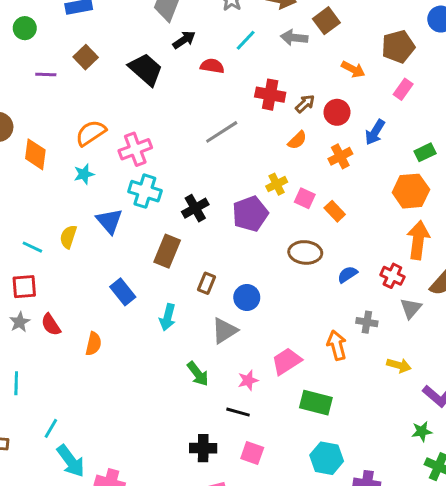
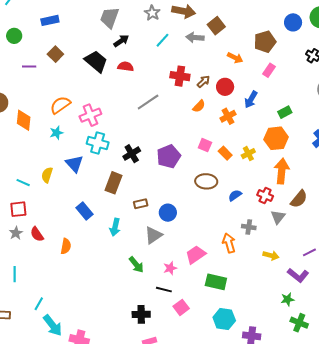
red semicircle: (212, 66) -> (126, 66), moved
yellow cross: (277, 184) -> (248, 154), moved
brown rectangle: (207, 283) -> (141, 204), turned 56
pink square: (252, 453) -> (181, 307), moved, turned 35

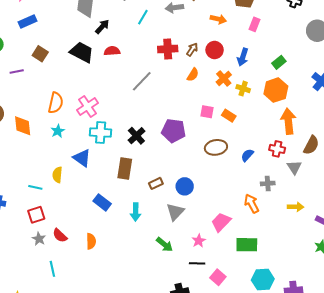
orange semicircle: (60, 105) -> (56, 103), turned 150
yellow cross: (248, 154) -> (243, 89), moved, turned -32
purple pentagon: (169, 156) -> (174, 131), turned -30
cyan line: (15, 274) -> (52, 269), moved

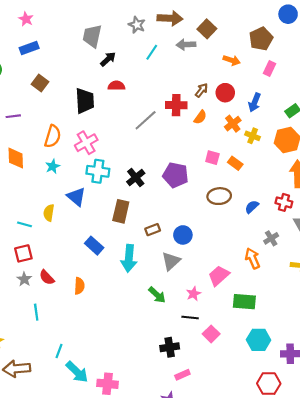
red cross: (168, 49) -> (176, 105), moved
black trapezoid: (82, 52) -> (85, 101), moved, turned 55
purple line: (17, 71) -> (13, 116), moved
gray cross: (268, 183) -> (271, 238), turned -32
cyan arrow: (136, 212) -> (129, 258), size x1.4

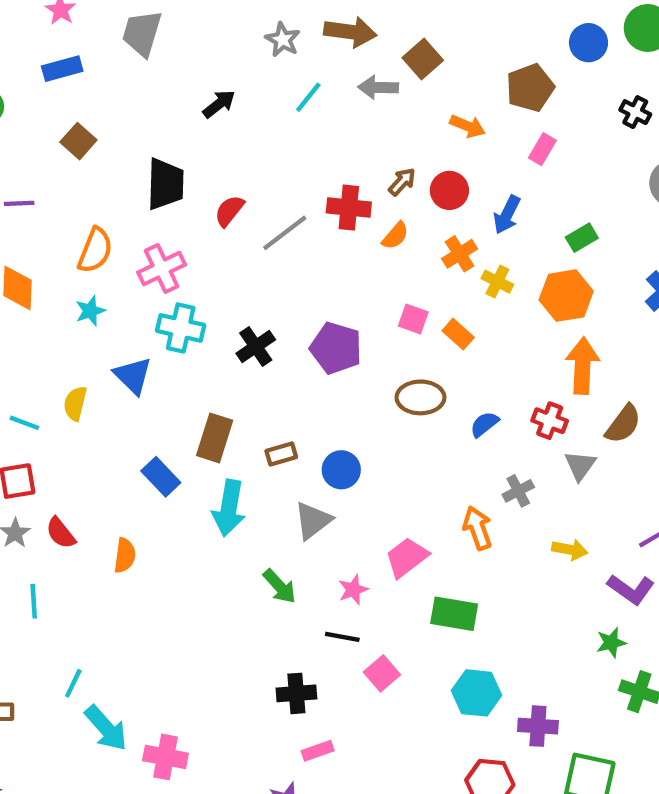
gray trapezoid: (92, 36) -> (142, 33), moved
red semicircle: (116, 86) -> (229, 211), moved, turned -56
brown rectangle: (121, 211) -> (215, 438), moved

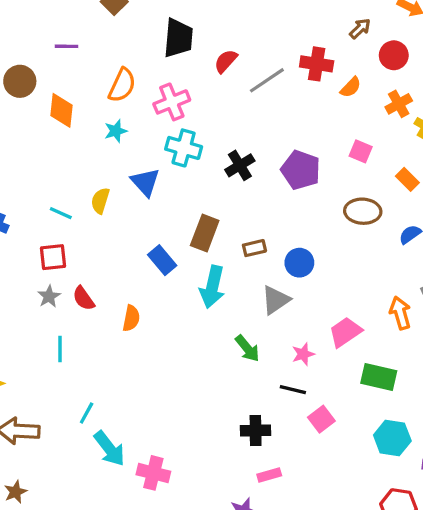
brown arrow: (402, 182) -> (360, 29), moved
orange rectangle: (458, 334) -> (407, 179), moved

